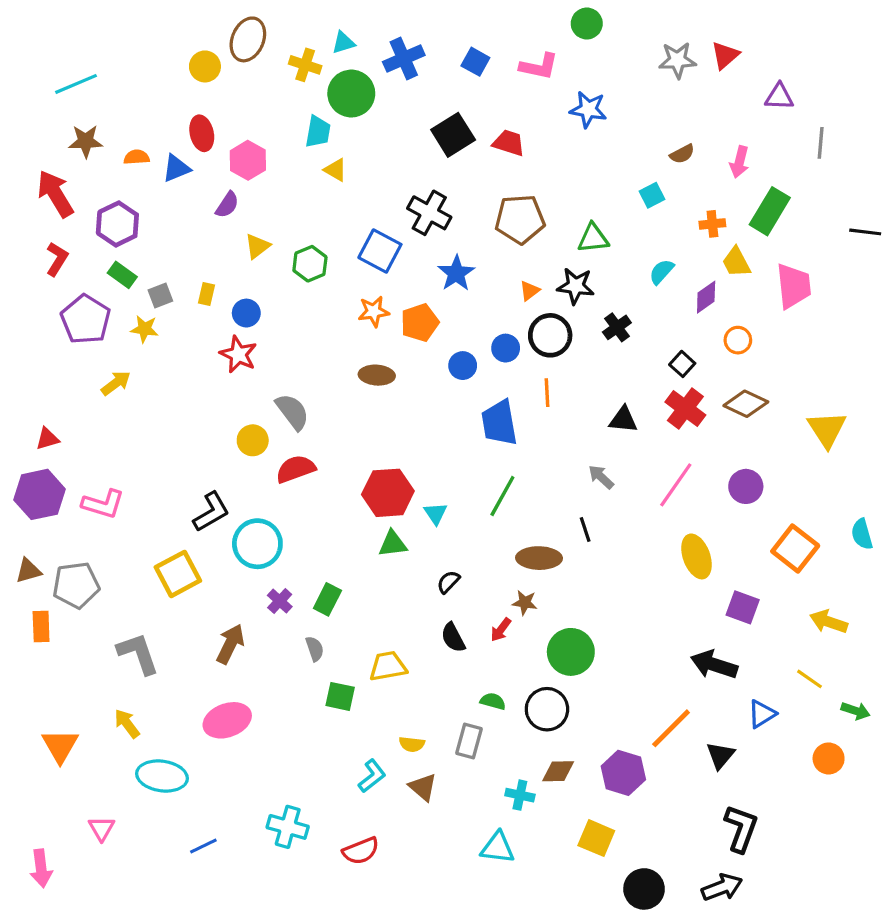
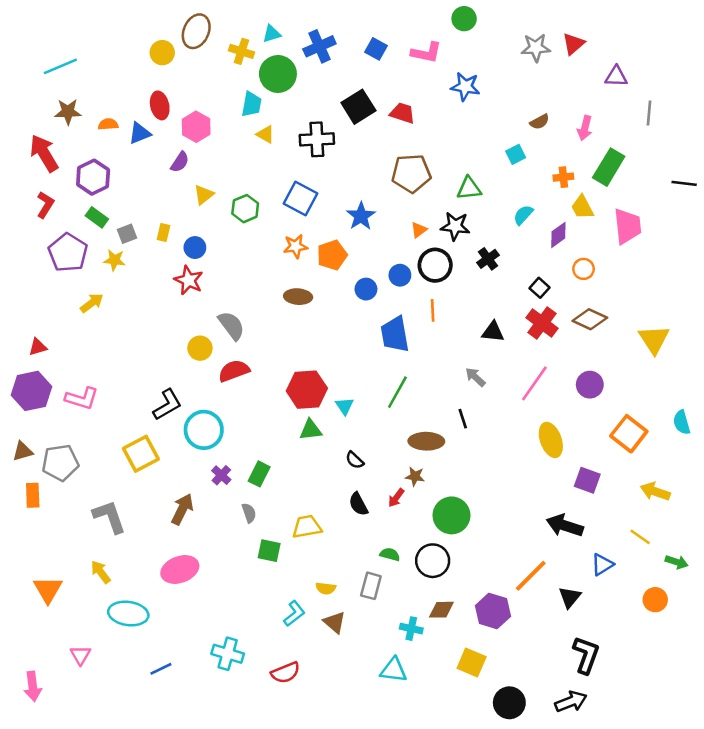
black cross: (429, 213) -> (317, 139), moved, turned -32
black semicircle: (448, 582) -> (355, 460), turned -90

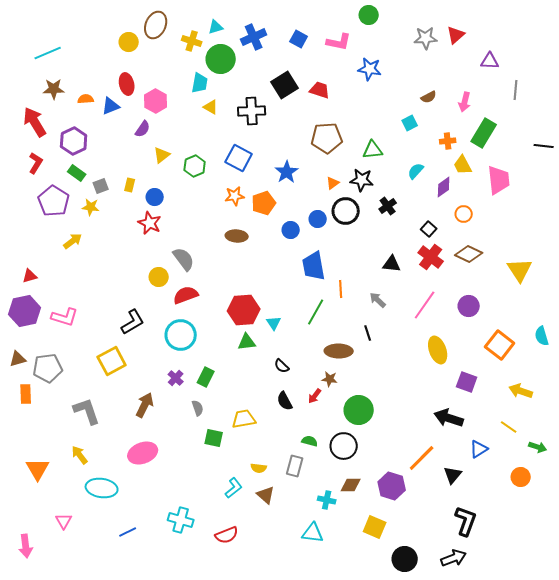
orange line: (433, 310) -> (341, 289), moved
cyan circle: (204, 430) -> (181, 335), moved

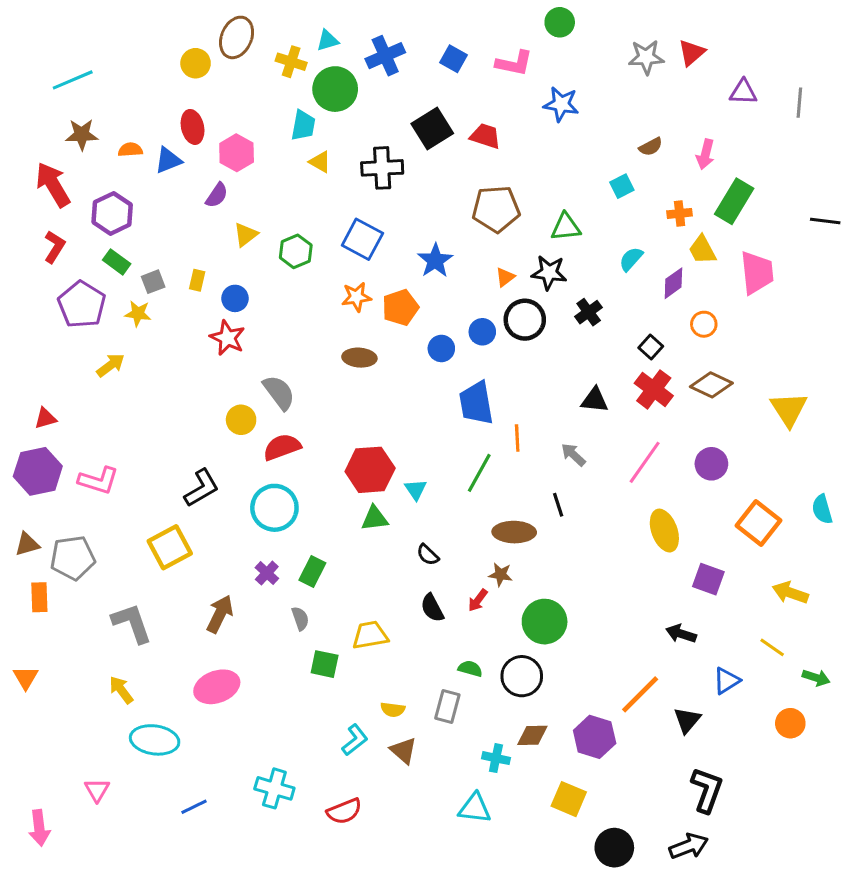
gray line: (516, 90) -> (799, 103), moved
black arrow: (449, 418) -> (681, 634), size x0.7
orange triangle: (38, 469) -> (26, 678), moved, size x0.7

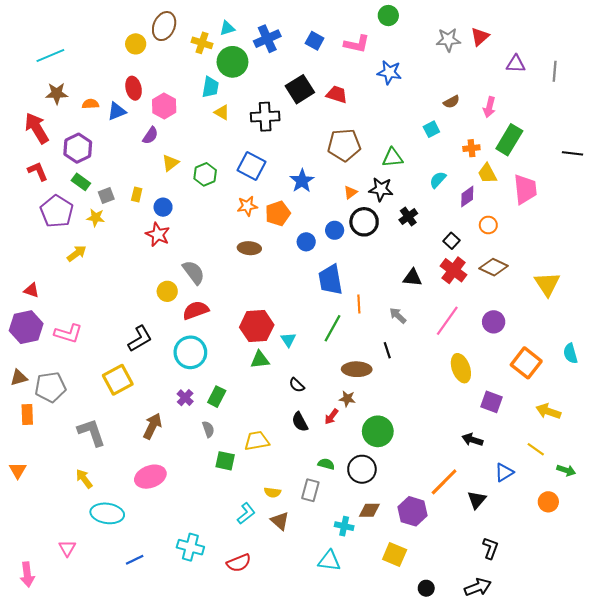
red L-shape: (54, 247) -> (38, 171), turned -55
red triangle: (45, 418) -> (31, 290), turned 35
black L-shape: (707, 790) -> (490, 548), size x0.7
black circle: (614, 848) -> (426, 588), size x0.6

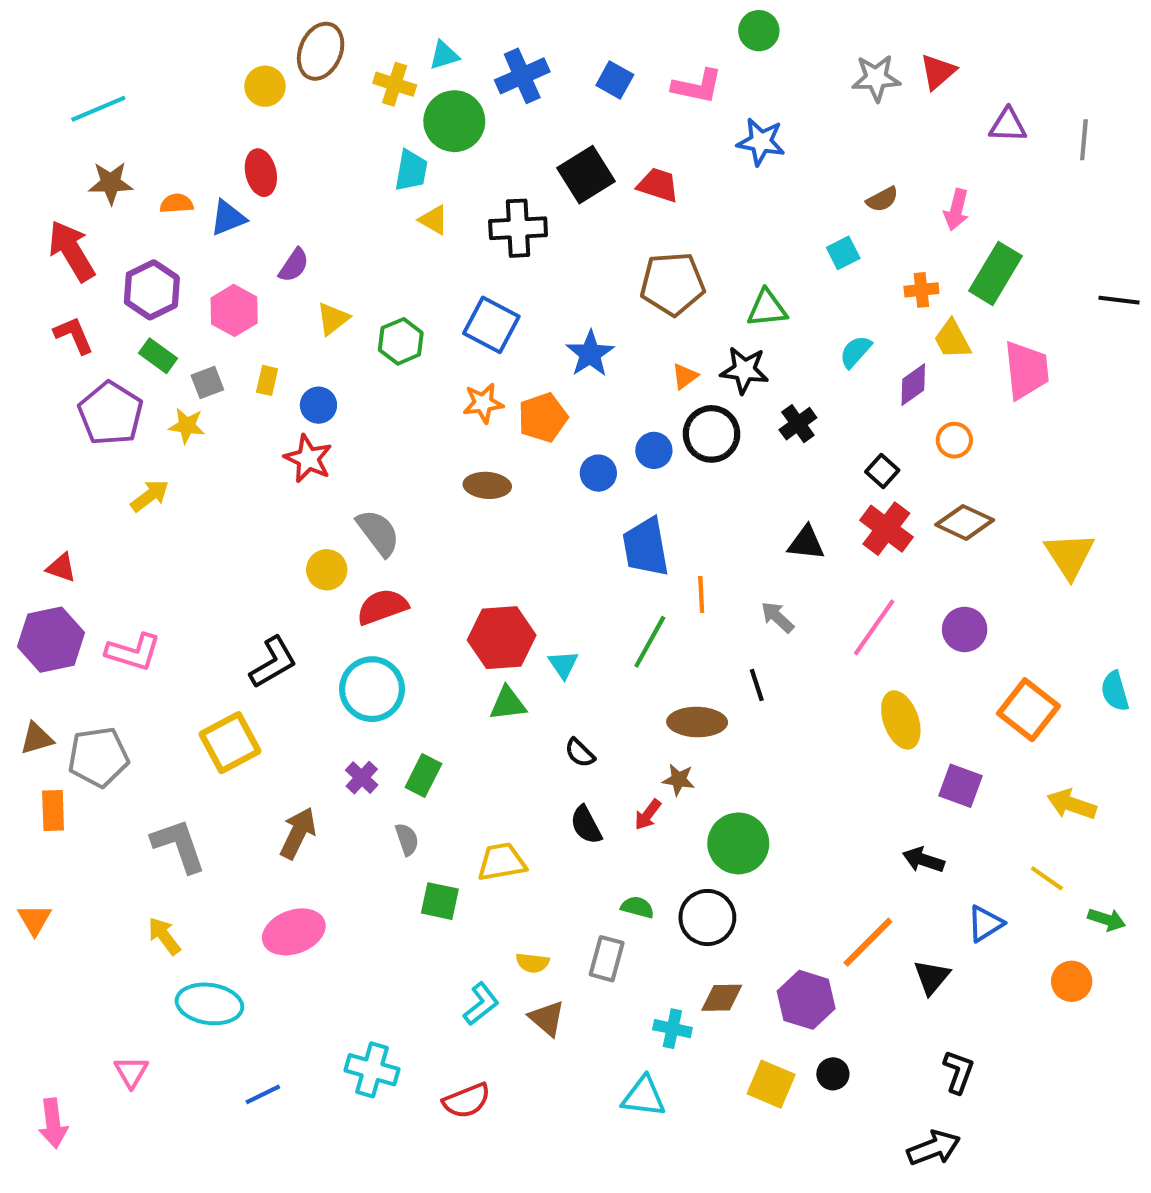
pink hexagon: (164, 106) -> (234, 310), moved
black circle: (426, 588) -> (833, 1074), moved

